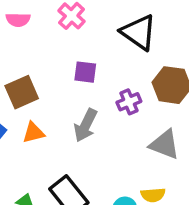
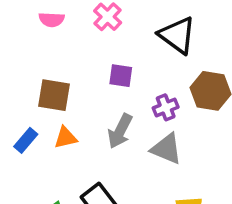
brown square: (22, 92) -> (54, 95), turned 32
gray triangle: (164, 145) -> (166, 149), moved

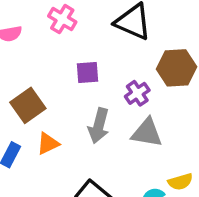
brown square: (54, 95) -> (28, 105), turned -32

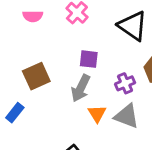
gray arrow: (99, 126) -> (81, 88), moved
orange triangle: (48, 144) -> (97, 114), moved, turned -48

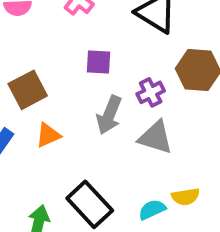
gray arrow: (81, 88) -> (109, 115), moved
orange triangle: (97, 114) -> (48, 135), moved, turned 42

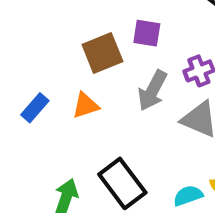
brown square: (28, 90) -> (102, 53), moved

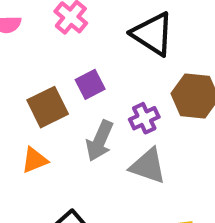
purple square: (147, 33) -> (90, 84), turned -32

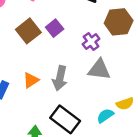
brown square: (48, 107) -> (28, 31), moved
gray arrow: (100, 141) -> (60, 78), moved

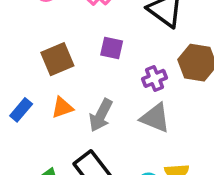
purple square: (55, 28) -> (112, 48), turned 36
brown square: (28, 31) -> (57, 59), moved

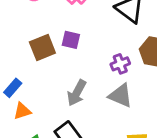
purple square: (112, 48) -> (71, 40), moved
orange triangle: (62, 108) -> (22, 111), moved

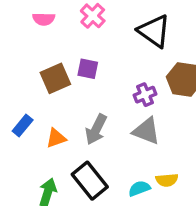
orange triangle: (22, 111) -> (56, 138), moved

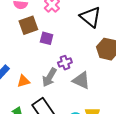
brown square: (55, 78) -> (28, 25), moved
purple cross: (145, 95) -> (65, 63), moved

